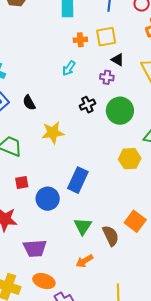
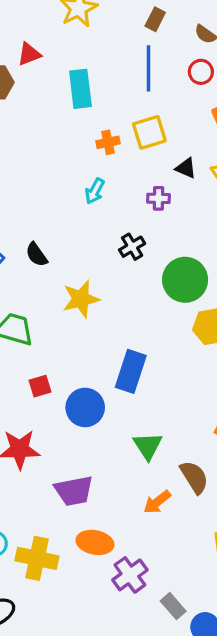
black triangle: (118, 60) -> (186, 168), moved
green circle: (120, 111) -> (185, 280), moved
brown semicircle: (111, 236) -> (194, 477), moved

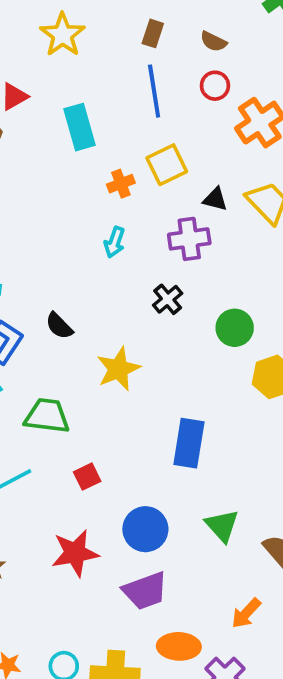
purple cross: (158, 198) -> (189, 239), size x1.5
green circle: (185, 280) -> (235, 328), size x0.7
blue circle: (85, 407) -> (145, 529), moved
orange arrow: (157, 502) -> (246, 613), moved

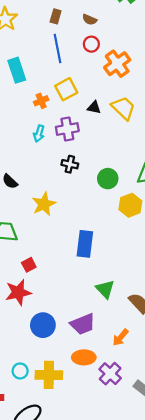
purple cross: (189, 239) -> (67, 129), moved
black cross: (168, 299) -> (70, 164), turned -35
blue circle: (145, 529) -> (43, 325), moved
red star: (75, 553) -> (18, 292), moved
purple trapezoid: (145, 591) -> (83, 324), moved

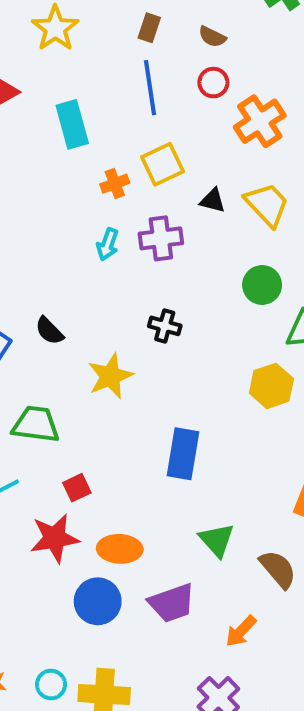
black cross: (70, 164) -> (165, 326), moved
green circle: (108, 179) -> (262, 285), moved
orange ellipse: (84, 357) -> (120, 549), moved

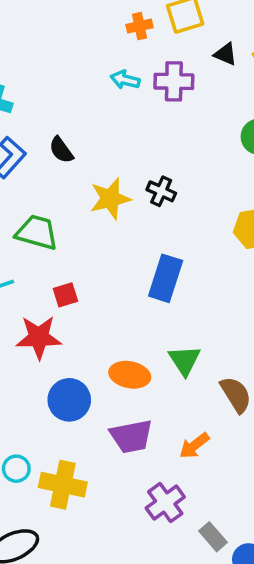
cyan arrow: (108, 244) -> (125, 80), turned 76
black cross: (165, 326) -> (161, 191), moved
orange ellipse: (120, 549) -> (130, 375), moved
purple trapezoid: (172, 603) -> (131, 436), moved

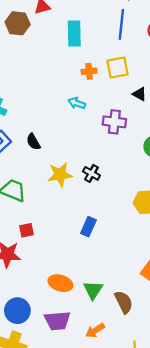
purple cross: (174, 81) -> (114, 122), moved
blue rectangle: (166, 278) -> (88, 227), size x0.7
green triangle: (184, 360) -> (93, 290), moved
blue circle: (69, 400) -> (17, 311), moved

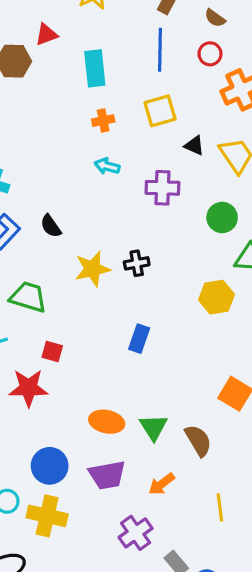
orange cross: (89, 71) -> (103, 121), moved
black cross: (91, 173) -> (137, 263), turned -35
red square: (26, 230) -> (52, 352), turned 32

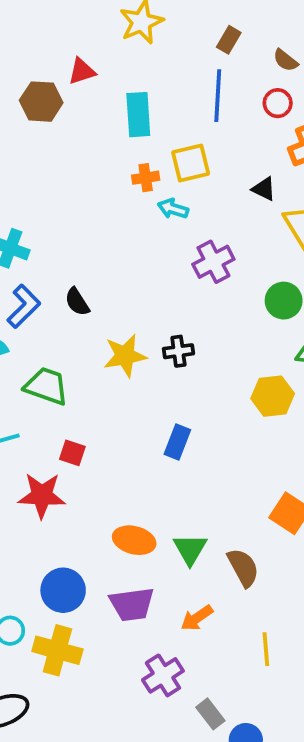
yellow square: (160, 111) -> (191, 163), moved
black triangle: (194, 146) -> (264, 189), moved
cyan arrow: (107, 166) -> (173, 209), moved
purple cross: (162, 188) -> (213, 262), turned -32

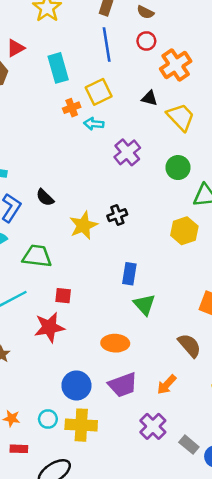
green triangle: (190, 549) -> (144, 305), moved

